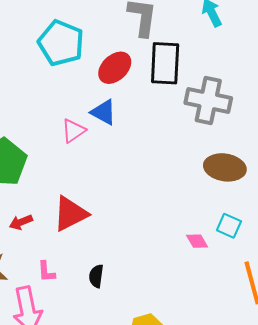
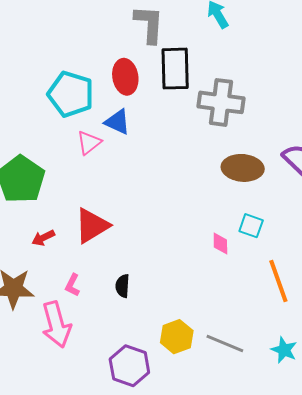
cyan pentagon: (61, 43) -> (71, 94), moved
red ellipse: (115, 68) -> (125, 77), turned -52
pink diamond: (197, 241) -> (220, 243), turned 35
pink L-shape: (46, 272) -> (72, 285), turned 35

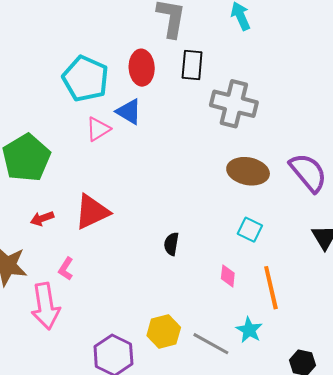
black rectangle: (175, 69) -> (192, 65), size x0.7
pink diamond: (220, 243) -> (228, 276), moved
black semicircle: (122, 286) -> (171, 244), moved
cyan star: (284, 350) -> (249, 330), moved

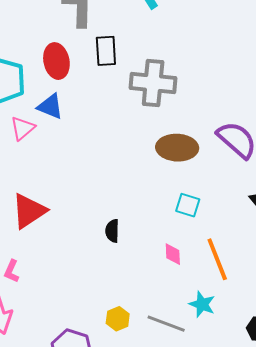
yellow hexagon: (164, 332) -> (118, 319), size x0.7

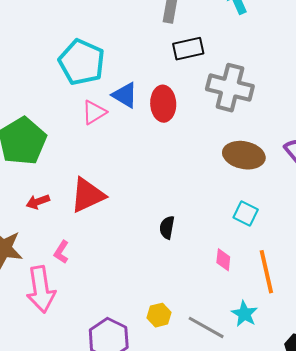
black rectangle: (106, 51) -> (188, 49), turned 72
red ellipse: (56, 61) -> (163, 104), moved

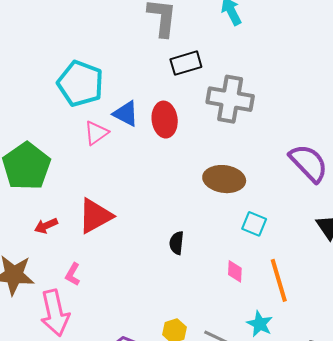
brown ellipse: (244, 155) -> (224, 179), moved

